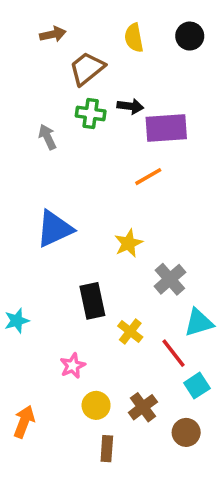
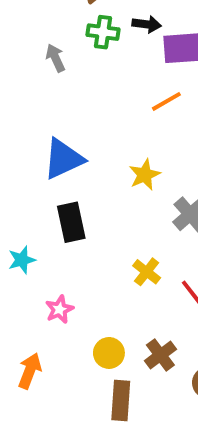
black rectangle: (92, 301) -> (71, 222), moved
pink star: (73, 366) -> (59, 309), moved
brown rectangle: (107, 449) -> (121, 400), size x1.4

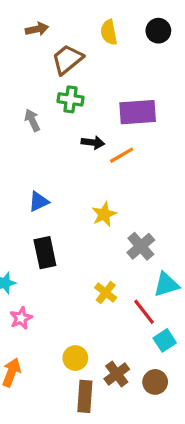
black arrow: (147, 24) -> (93, 142), moved
blue triangle: (63, 159) -> (39, 202), size x0.6
pink star: (59, 309) -> (21, 318), moved
brown cross: (160, 355) -> (117, 374), moved

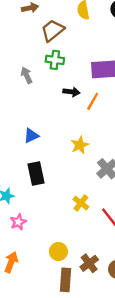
orange line: (122, 155) -> (93, 101), turned -30

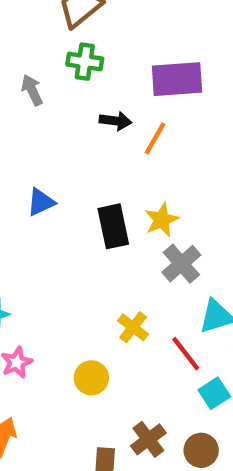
yellow star: (80, 145) -> (162, 220), moved
black rectangle: (36, 173) -> (113, 226), moved
yellow circle: (58, 251) -> (91, 378), moved

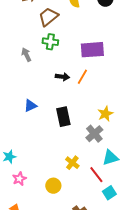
black arrow: (115, 121) -> (62, 77), moved
yellow star: (162, 220) -> (105, 114), moved

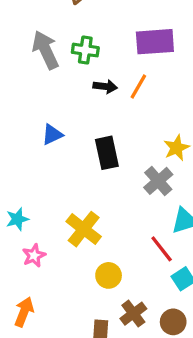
green cross: (50, 42) -> (85, 50), moved
gray arrow: (26, 55) -> (46, 50), size x1.6
yellow cross: (72, 163) -> (84, 229), moved, size x1.5
yellow circle: (53, 186) -> (109, 275), moved

